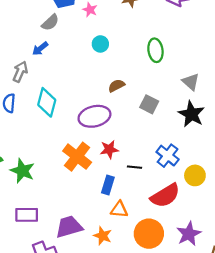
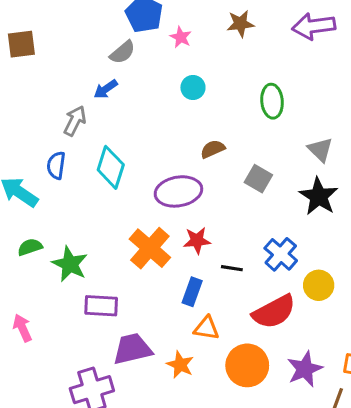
purple rectangle: (27, 215) -> (101, 306), moved

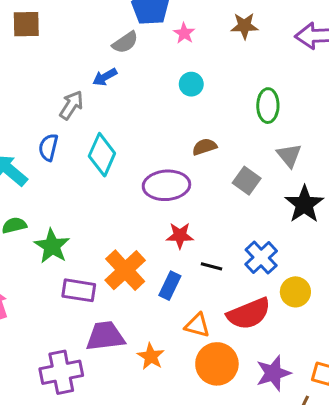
gray triangle: (320, 150) -> (289, 155), moved
orange cross: (150, 248) -> (125, 270), moved
orange triangle: (206, 328) -> (197, 325), moved

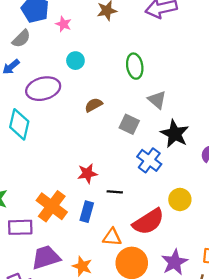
purple ellipse: (166, 185) -> (43, 89), moved
blue cross: (261, 258) -> (149, 160), moved

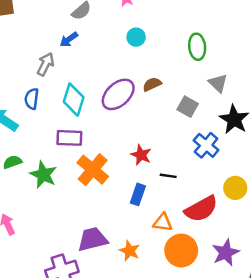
purple ellipse: (43, 89) -> (118, 94), moved, turned -32
red star: (87, 173) -> (141, 155), turned 30
orange cross: (52, 206) -> (93, 170), moved
purple rectangle: (20, 227) -> (69, 138), moved

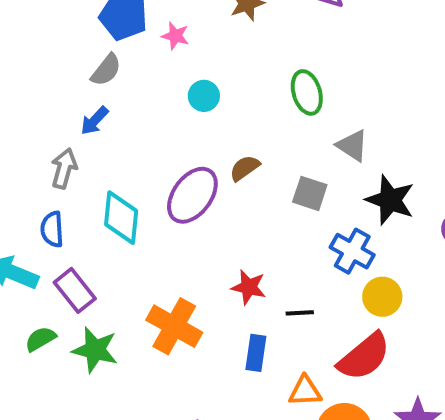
purple rectangle: (69, 138) -> (75, 290), moved, turned 60
yellow circle: (235, 188) -> (382, 297), moved

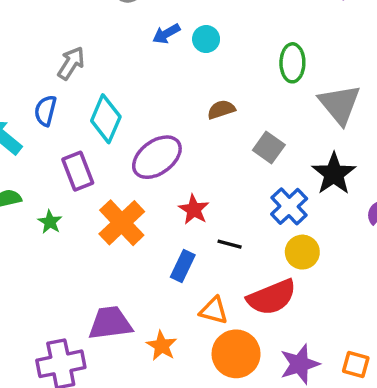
blue arrow: (94, 121) -> (166, 34), moved
gray triangle: (352, 146) -> (340, 104), moved, size x1.5
purple ellipse: (192, 195) -> (157, 157), moved
purple rectangle: (75, 290) -> (78, 171), moved
green star: (95, 350) -> (50, 222), size x0.6

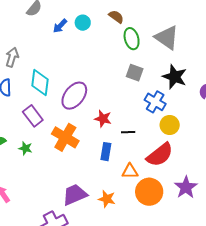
green ellipse: (292, 63) -> (132, 39), moved
brown semicircle: (221, 110) -> (116, 17), moved, turned 70

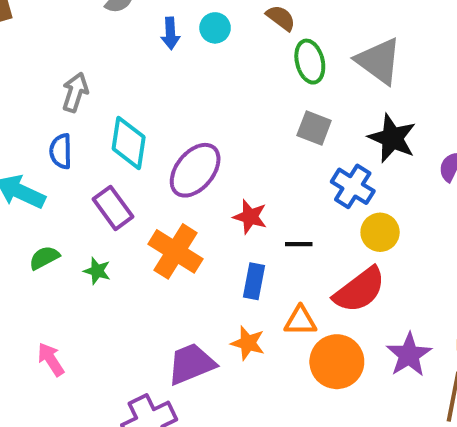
blue arrow: (60, 26) -> (170, 33), turned -49
orange star: (107, 199) -> (248, 343), moved

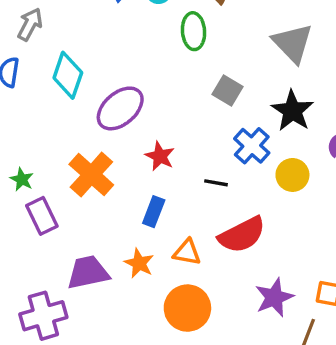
green ellipse: (310, 62) -> (194, 31), moved
purple rectangle: (113, 208) -> (42, 216), moved
yellow circle: (380, 232) -> (292, 175), moved
black line: (299, 244) -> (216, 183), moved
orange circle: (337, 362) -> (187, 308), moved

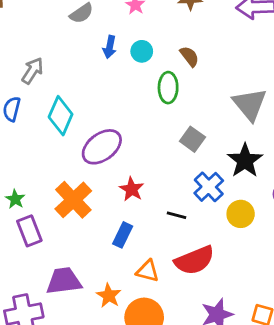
orange star: (139, 263) -> (109, 296), moved

